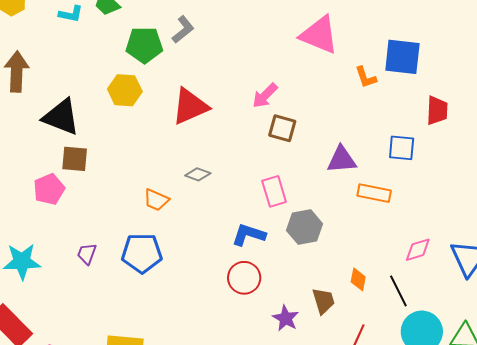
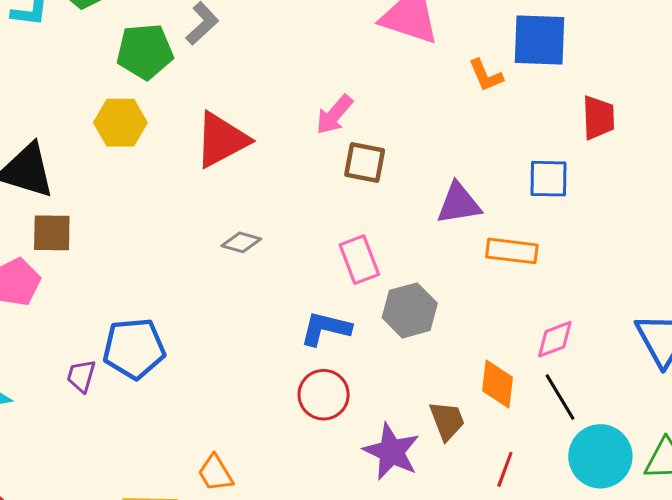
orange trapezoid: (156, 200) -> (215, 473), moved, turned 40
pink diamond: (418, 250) -> (555, 339), moved
blue pentagon: (142, 253) -> (134, 348), moved
orange diamond: (358, 279) -> (497, 384), size x1.4
purple star: (286, 318) -> (391, 452), size x1.4

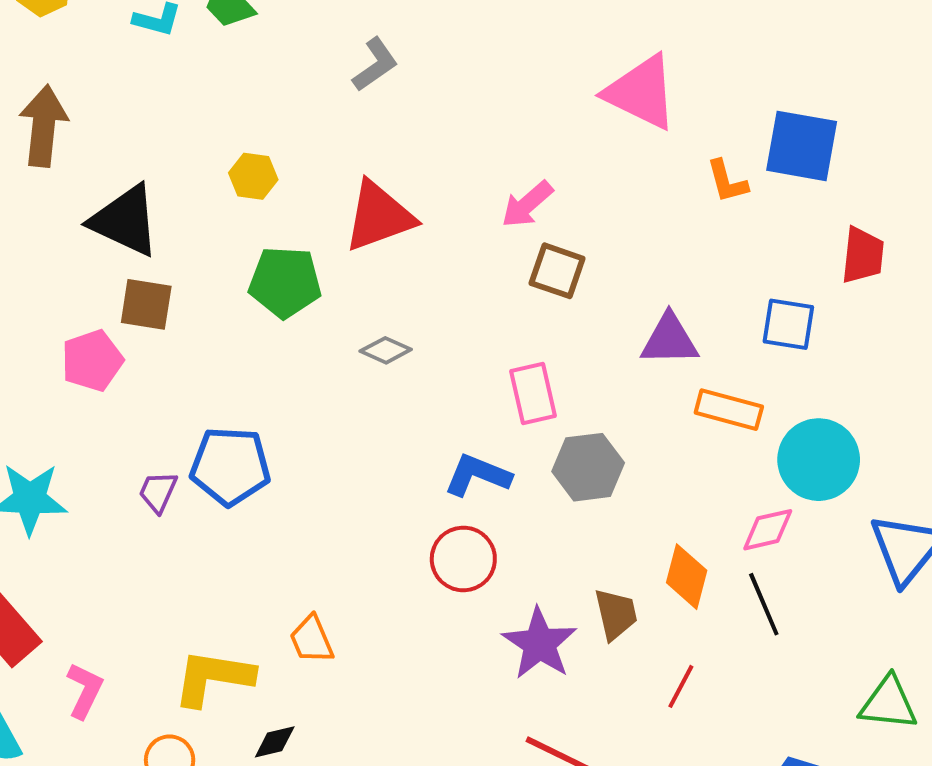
green pentagon: (145, 51) -> (285, 282), moved
yellow hexagon: (120, 123) -> (253, 176), size x0.7
cyan circle: (600, 456) -> (819, 460), moved

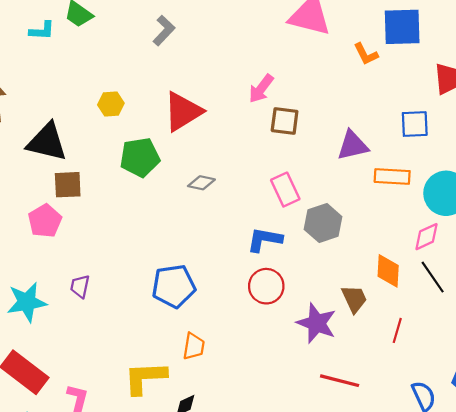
blue pentagon: (230, 466) -> (174, 286), moved
purple trapezoid: (158, 492) -> (80, 286), moved
orange trapezoid: (312, 640) -> (194, 346), turned -136

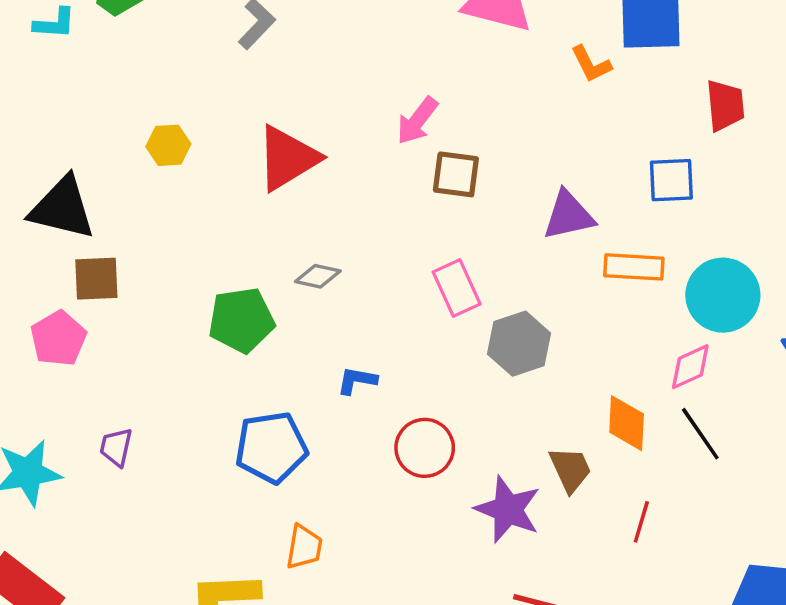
green pentagon: (140, 157) -> (241, 320), moved
blue L-shape: (265, 240) -> (357, 380), moved, size x0.7

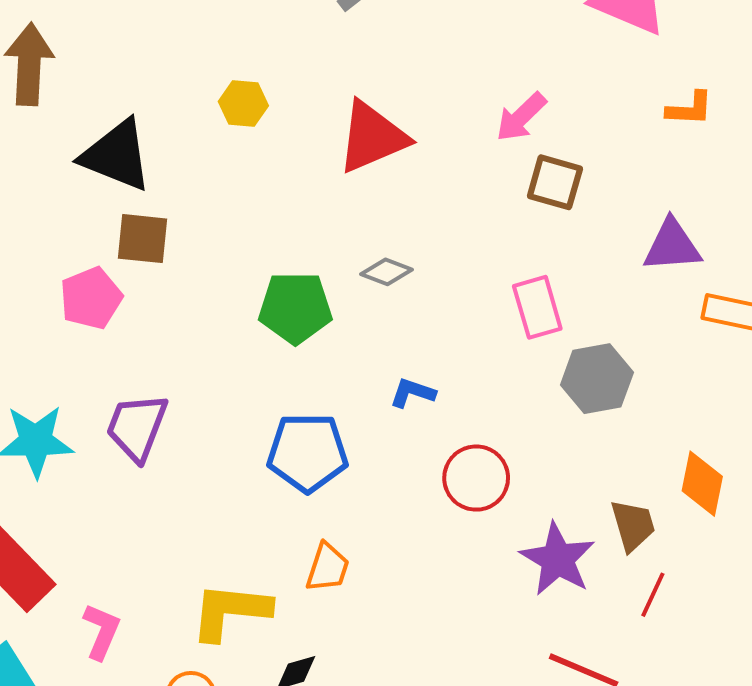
orange L-shape: (591, 64) -> (690, 109), moved, turned -69
purple trapezoid: (116, 447) -> (137, 427), size x1.6
red line: (641, 522) -> (653, 595), moved

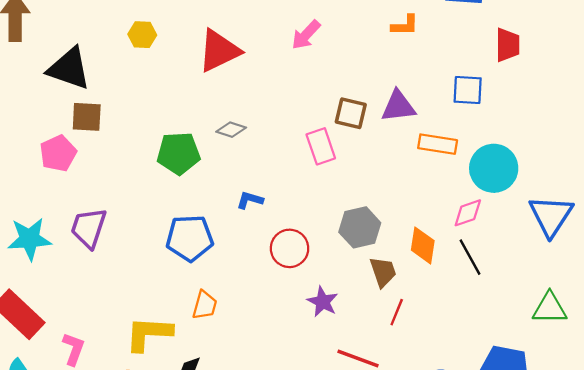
brown square: (555, 182) -> (351, 113), moved
gray hexagon: (597, 379) -> (360, 227), moved
purple star: (558, 559) -> (323, 302), moved, size x0.7

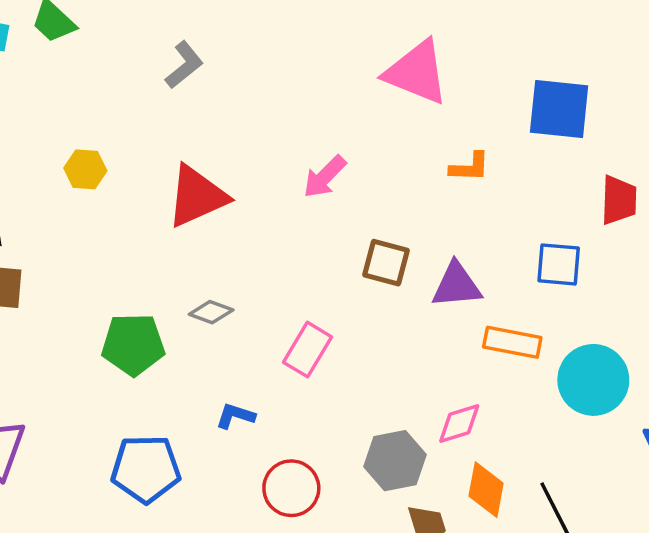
brown square: (351, 113) -> (386, 263), moved
pink rectangle: (321, 146) -> (307, 350), moved, turned 48
pink diamond: (468, 213) -> (459, 424), moved

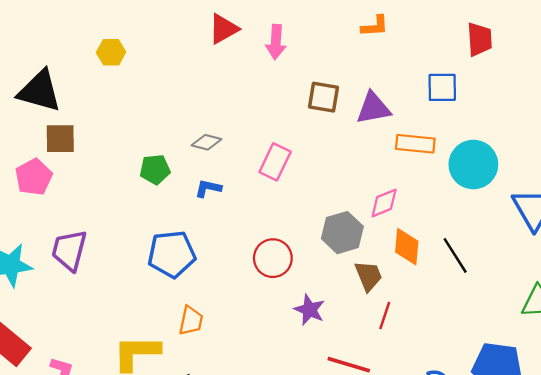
pink arrow: (325, 177) -> (276, 42), turned -36
red triangle: (197, 196) -> (223, 29), moved, size x0.7
green pentagon: (133, 344) -> (155, 169), size x0.7
blue L-shape: (235, 416) -> (208, 188), moved

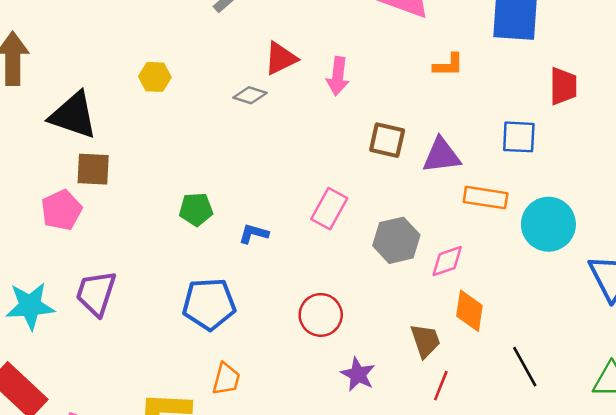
gray diamond: (206, 142) -> (250, 95), moved
gray hexagon: (342, 233) -> (396, 240), moved
black line: (455, 255) -> (525, 367), moved

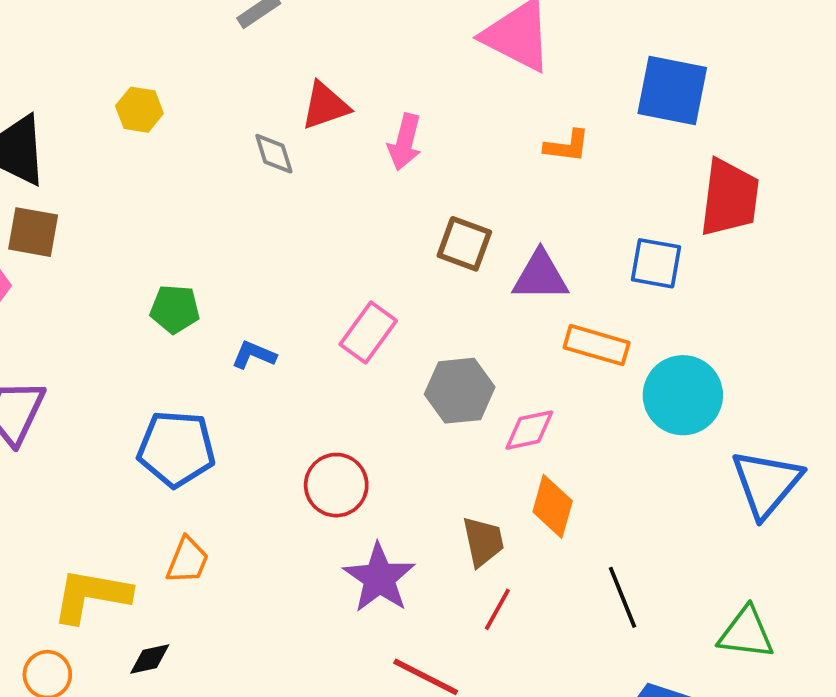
red trapezoid: (563, 86) -> (730, 198), size x1.4
gray diamond: (250, 95) -> (274, 154), turned 48
purple star: (358, 374) -> (379, 578), size x1.4

